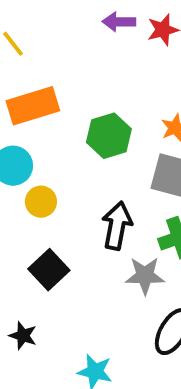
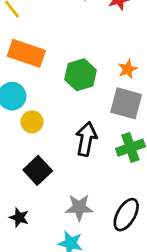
orange rectangle: (33, 106) -> (26, 53), turned 36
gray star: (145, 276) -> (79, 207), moved

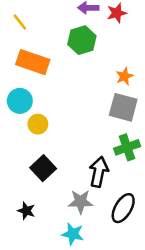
green hexagon: (81, 75) -> (82, 40), moved
black arrow: (86, 139) -> (99, 172), moved

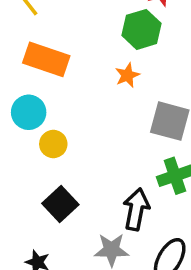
green hexagon: (82, 40) -> (141, 29), moved
orange star: (124, 76) -> (127, 75), moved

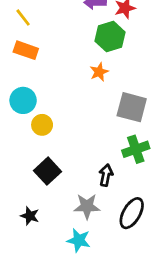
orange rectangle: (46, 59) -> (26, 50), moved, size x0.7
black arrow: (136, 209) -> (106, 175), size x0.7

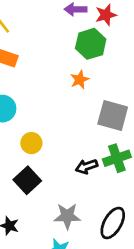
yellow circle: (42, 125) -> (31, 143), moved
black arrow: (106, 175) -> (87, 166), moved, turned -120

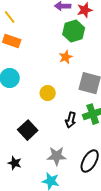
yellow circle: (31, 143) -> (48, 93), moved
black arrow: (87, 166) -> (71, 120), turned -56

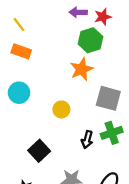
orange star: (66, 57) -> (82, 69), size x1.5

